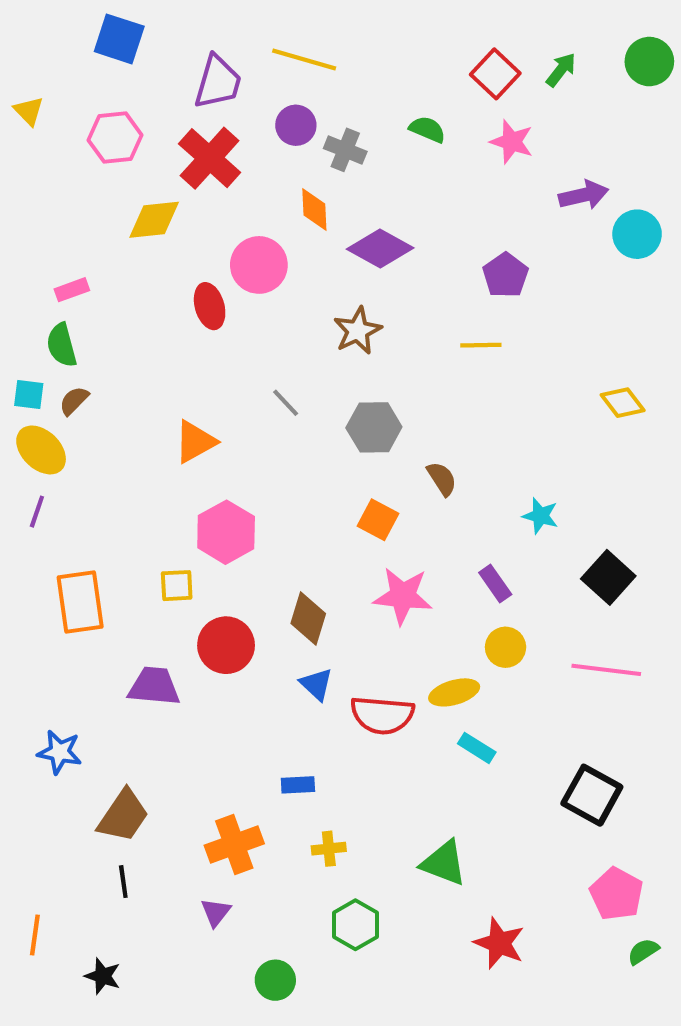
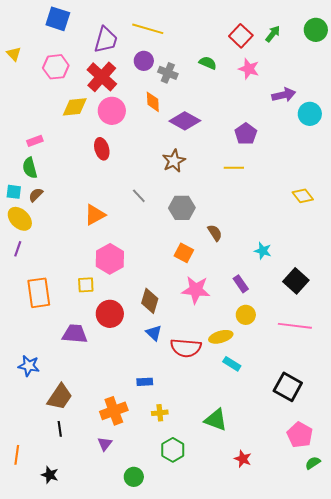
pink circle: (259, 265) -> (112, 111), moved
red star: (499, 943) -> (243, 459), size x0.7

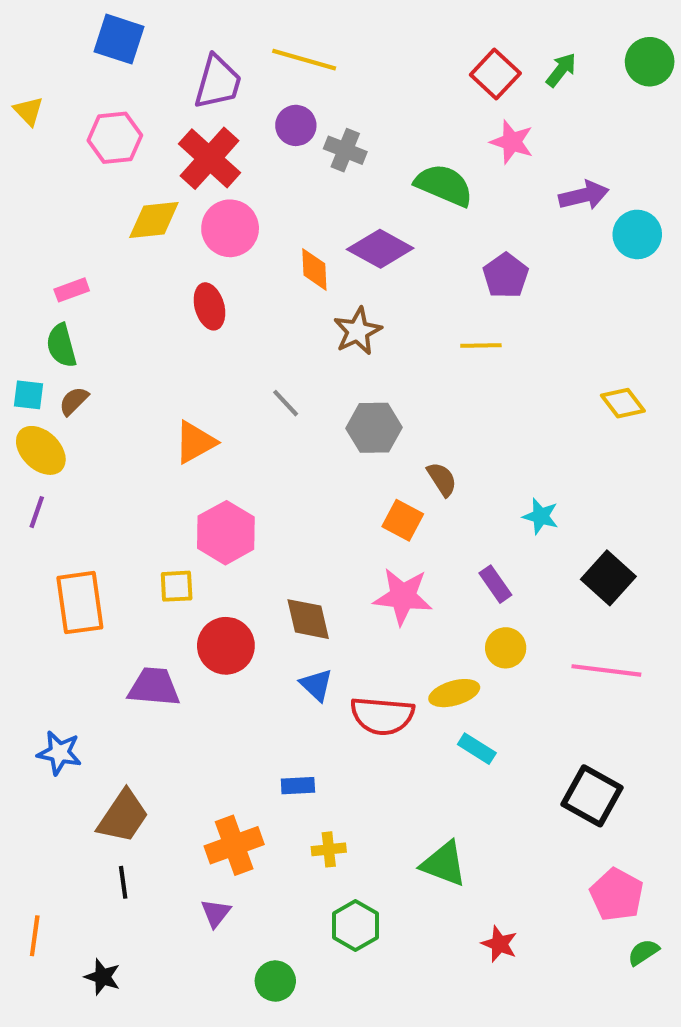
green semicircle: (208, 63) -> (444, 185), moved, size x1.6
orange diamond: (153, 102) -> (314, 269), moved
orange square: (184, 253) -> (403, 520), moved
brown diamond: (150, 301) -> (308, 619), turned -30

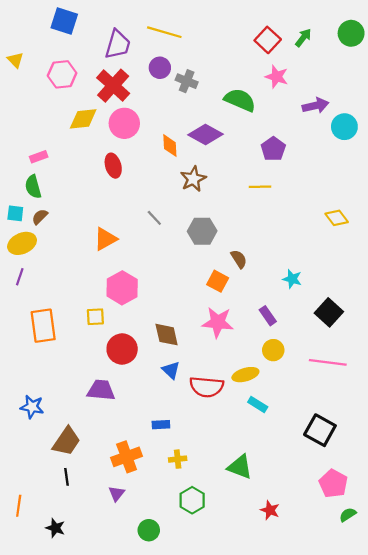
yellow ellipse: (41, 450) -> (22, 243), turned -68
purple trapezoid: (154, 687) -> (101, 390), moved

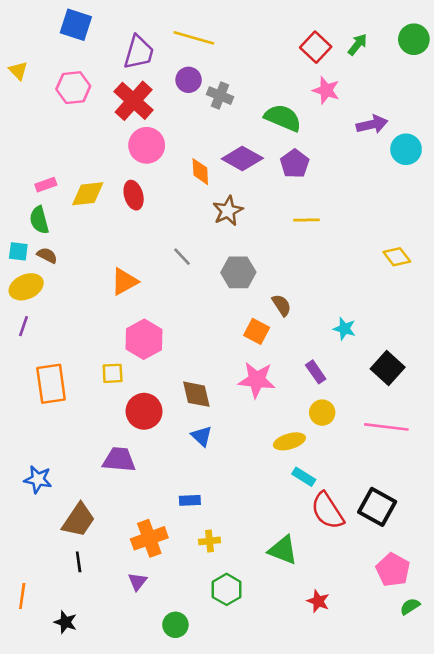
yellow diamond: (83, 119) -> (88, 194), moved
purple pentagon: (273, 149) -> (295, 164), moved
brown semicircle: (40, 217) -> (47, 255), turned 72
red semicircle: (207, 387) -> (327, 511), moved, turned 52

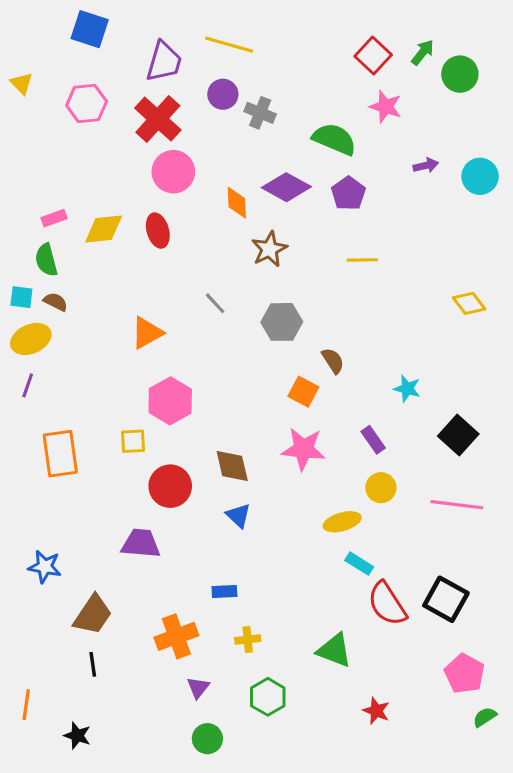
green circle: (414, 39) -> (460, 74), moved
purple arrow: (372, 124) -> (426, 165), moved, size x0.7
purple triangle: (137, 582) -> (198, 688), moved

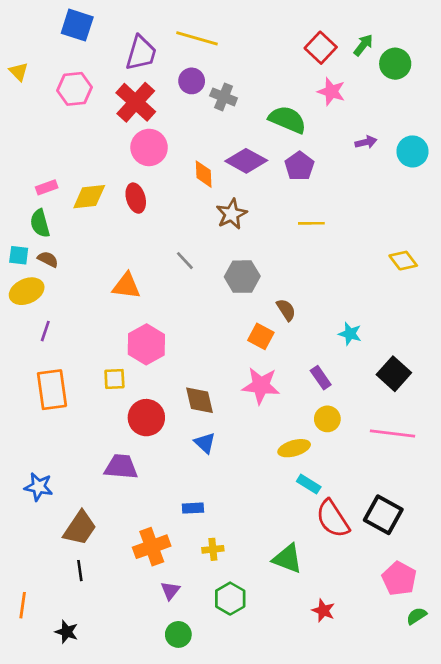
orange triangle: (147, 333) -> (126, 286), turned 36
purple line: (28, 385) -> (45, 331), moved

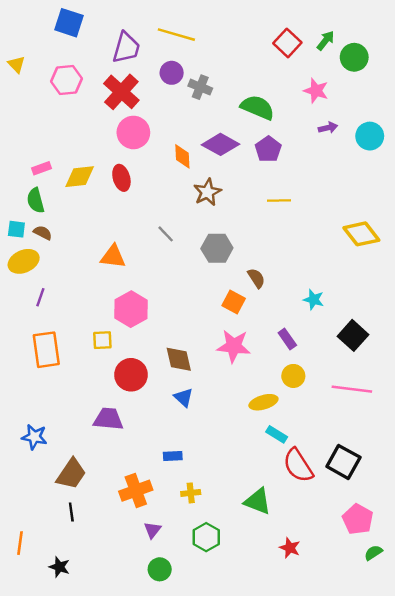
pink star: (331, 92) -> (316, 91), moved
yellow diamond: (403, 261) -> (361, 234), size x1.4

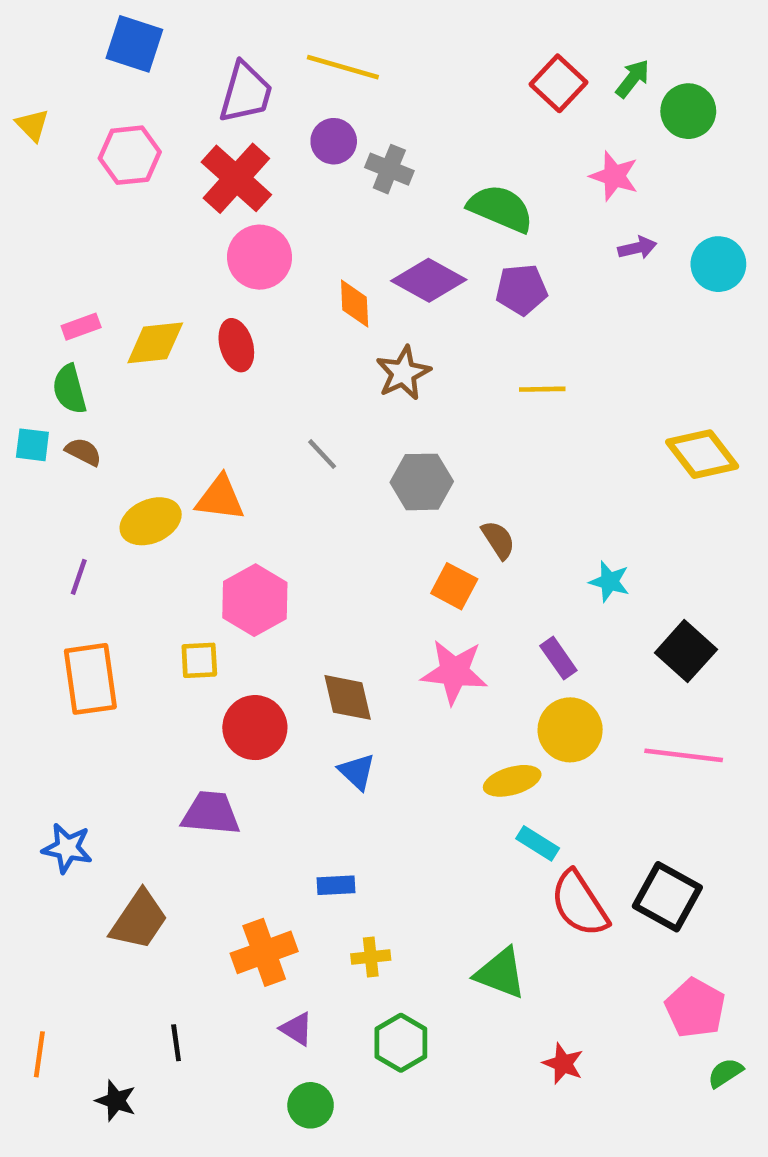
purple pentagon: (268, 149) -> (521, 290), turned 30
yellow ellipse: (24, 261) -> (151, 521), moved
yellow circle: (293, 376) -> (570, 730), size x1.4
black line: (71, 512) -> (176, 1043), moved
purple triangle: (152, 530) -> (297, 1029), turned -36

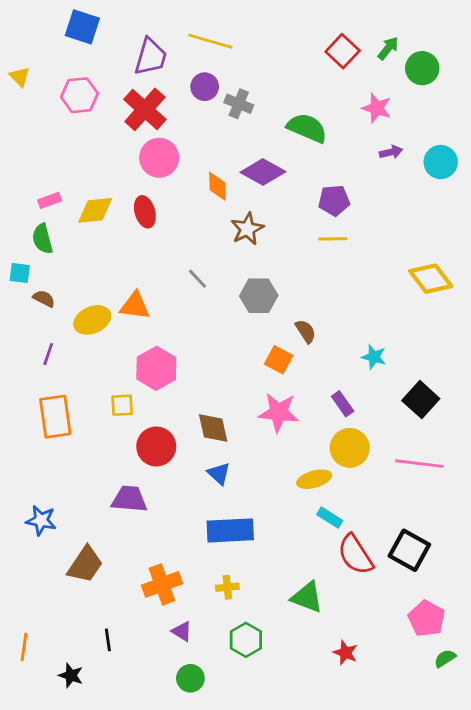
purple pentagon: (521, 290) -> (334, 200), moved
brown semicircle: (83, 452) -> (44, 299), moved
blue rectangle: (336, 885) -> (230, 530), moved, size x2.0

